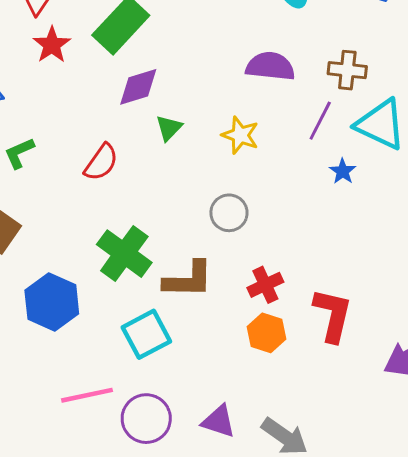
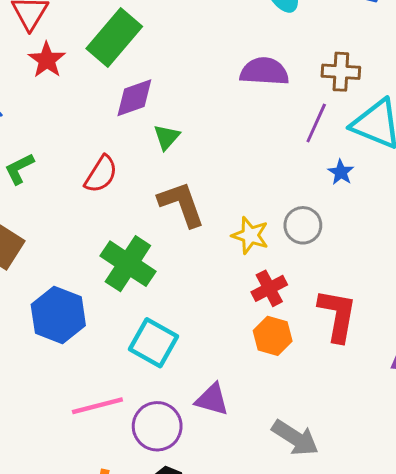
yellow star: (240, 135) -> (250, 235), moved
gray circle: (229, 213) -> (303, 225), moved
brown L-shape: (188, 280) -> (182, 204), moved, turned -108
cyan square: (146, 334) -> (154, 343), turned -30
purple triangle: (219, 421) -> (212, 399), moved

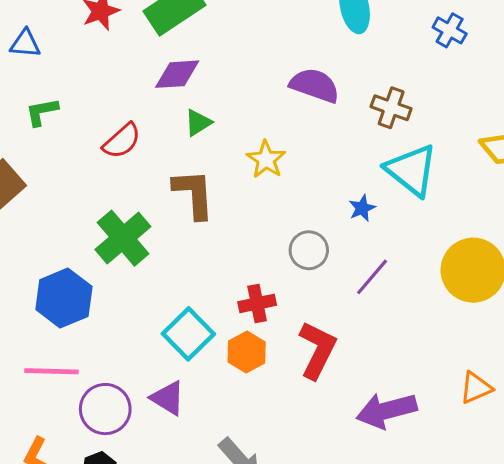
purple line: (316, 123) -> (372, 277), moved
yellow star: (250, 235) -> (266, 159), moved
blue hexagon: (58, 315) -> (64, 298), moved
cyan square: (154, 343) -> (188, 334), moved

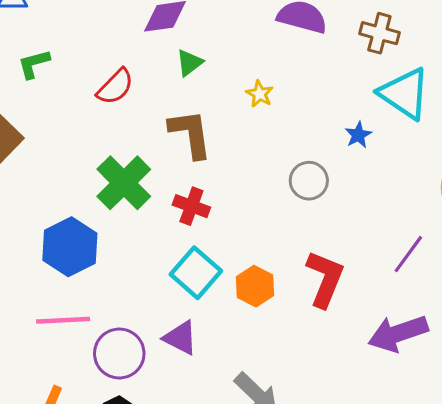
yellow star: (266, 159) -> (260, 94), size x0.7
purple line: (372, 277) -> (408, 254), moved
red cross: (257, 303) -> (191, 206), moved, turned 36

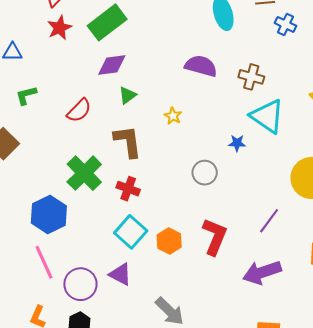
blue star: (358, 135) -> (237, 143), turned 30
pink line: (63, 320) -> (44, 262), turned 68

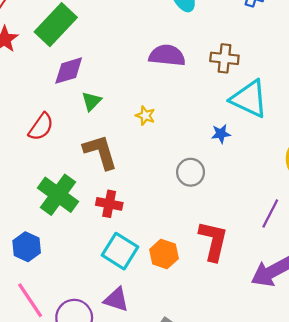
blue hexagon: (49, 214) -> (27, 247), size x0.7

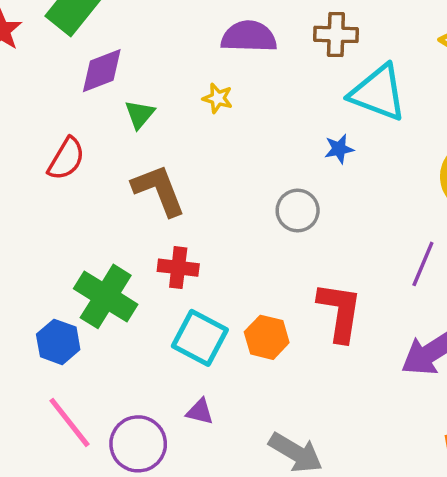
yellow star: (145, 116) -> (218, 98), moved
green cross: (58, 195) -> (106, 296), moved
purple triangle: (116, 300) -> (200, 412), size x0.7

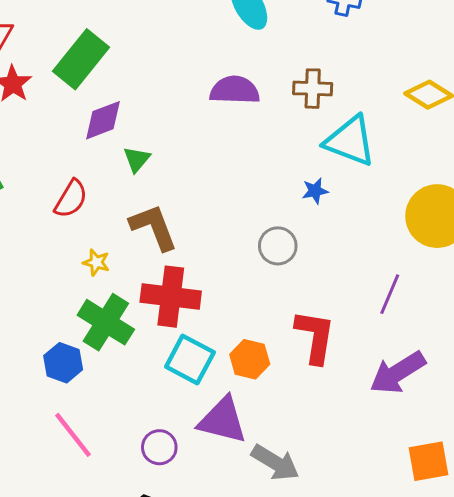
yellow star: (218, 98) -> (96, 262), moved
red cross: (178, 268) -> (171, 297), size x1.6
purple triangle: (200, 412) -> (223, 420), moved, size x2.0
purple circle: (138, 444) -> (159, 447), moved, size x0.7

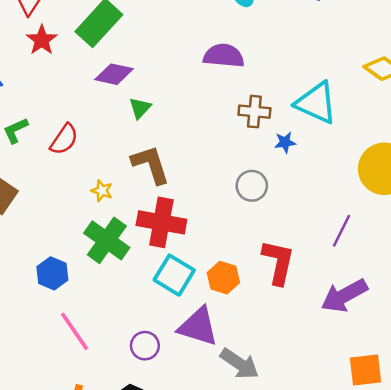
brown cross: (313, 89) -> (254, 112), moved
purple diamond: (103, 120) -> (114, 74), turned 30
red semicircle: (71, 199) -> (64, 139), moved
blue hexagon: (63, 363) -> (52, 273), moved

